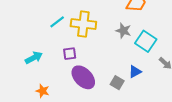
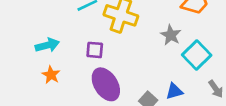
orange star: (43, 91) -> (51, 75), moved

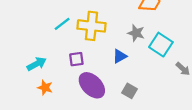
blue triangle: (174, 91) -> (120, 56), moved

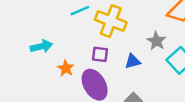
purple square: (76, 59) -> (100, 54), moved
orange star: (45, 88) -> (66, 68), moved

